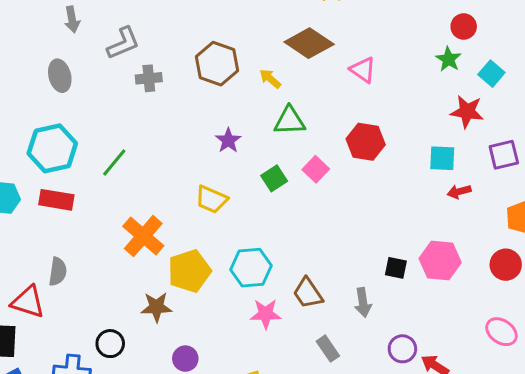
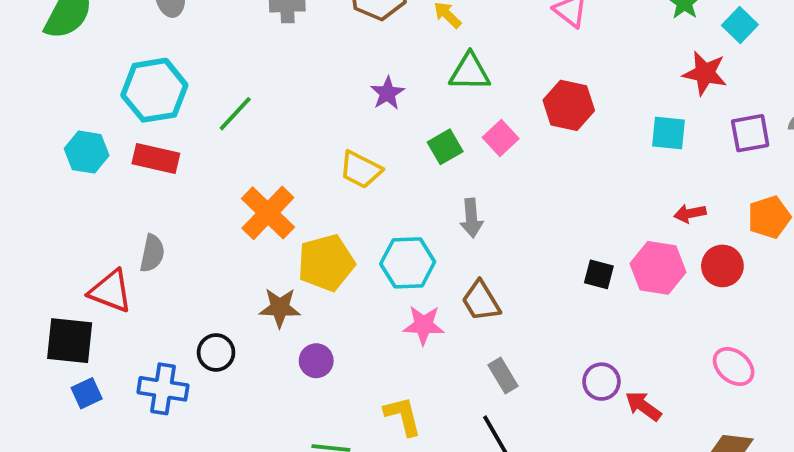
red arrow: (459, 191) -> (690, 213), moved
red circle: (506, 265) -> (722, 266), moved
gray arrow: (363, 302) -> (471, 218), moved
purple circle: (185, 359) -> (316, 361), moved

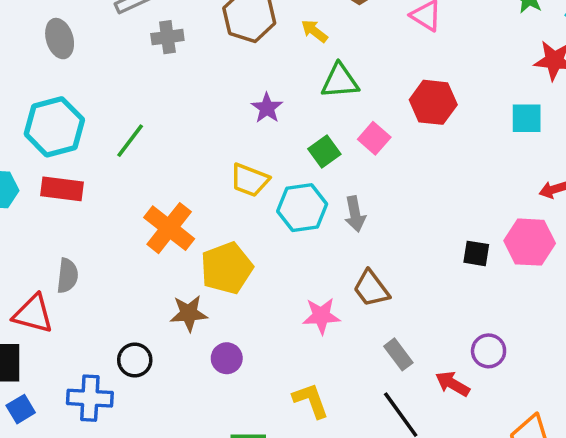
cyan hexagon: (408, 263) -> (302, 208), moved
red arrow: (643, 406) -> (453, 384), moved

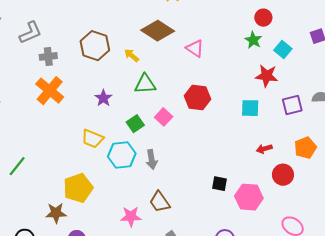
green line: (130, 141) -> (17, 166), moved
orange cross: (169, 228) -> (50, 91), moved
pink hexagon: (530, 242) -> (249, 197), moved

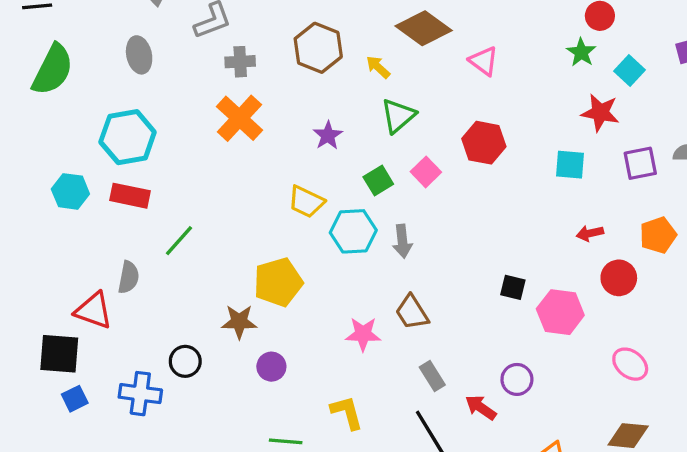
green triangle: (145, 84) -> (398, 116), turned -40

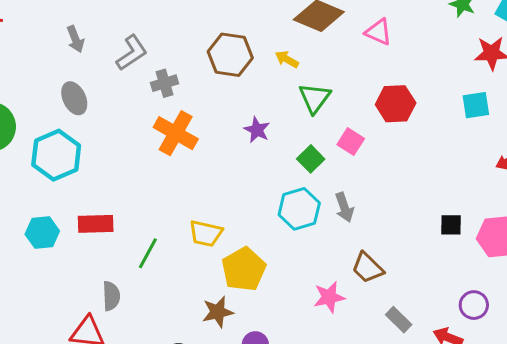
cyan hexagon: (128, 137) -> (56, 155), moved
yellow trapezoid: (306, 202) -> (206, 233), moved

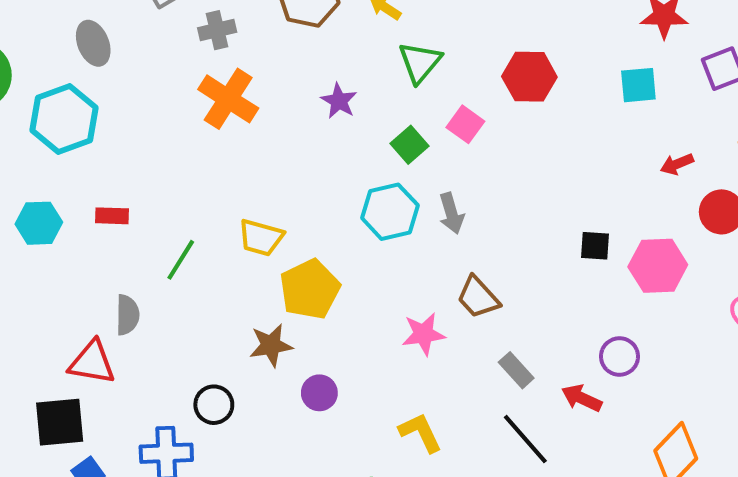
red rectangle: (96, 224) -> (112, 216), size x0.7

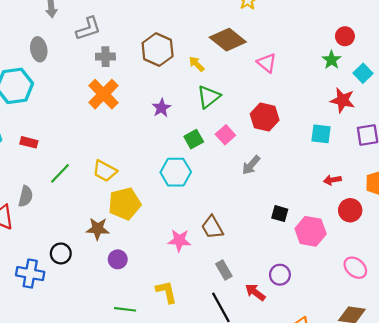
gray arrow: (451, 213) -> (251, 165), moved, turned 45

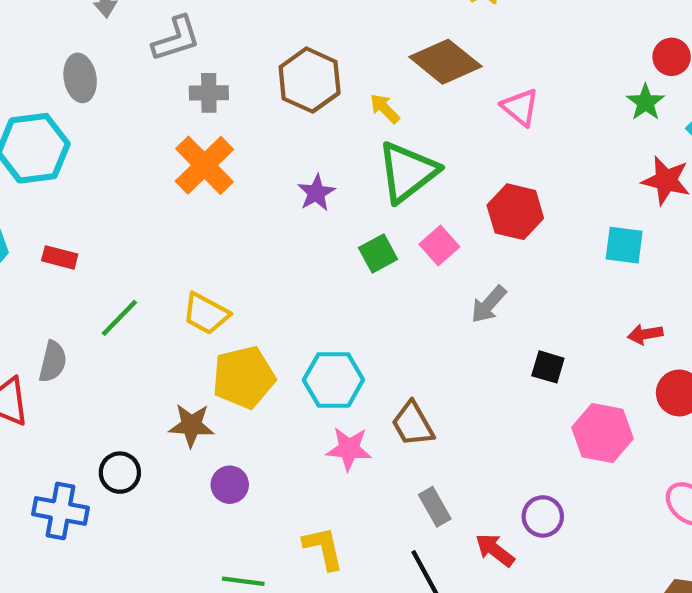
green triangle: (209, 97) -> (407, 172), size x1.4
cyan hexagon: (176, 172) -> (333, 380), moved
black square: (280, 214) -> (548, 367), moved

